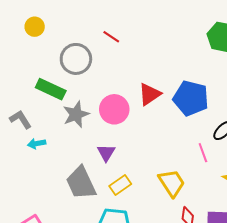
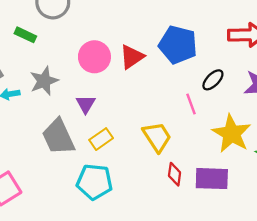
green rectangle: (51, 89) -> (25, 35), size x0.7
red triangle: (150, 94) -> (132, 57), moved
gray star: (76, 114) -> (44, 81), moved

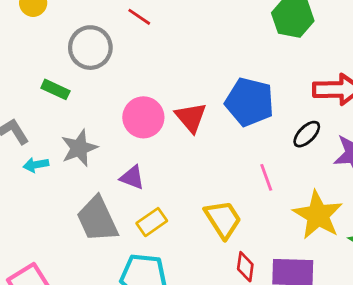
red triangle: (132, 57) -> (191, 117), turned -36
black ellipse: (213, 80) -> (307, 134), moved
purple triangle: (86, 104) -> (132, 177), turned -40

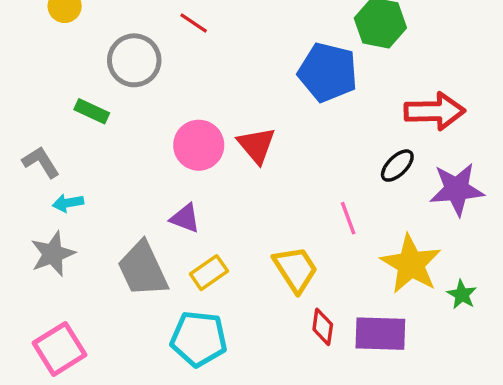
blue pentagon: (249, 102) -> (328, 72), moved
gray star: (79, 148) -> (53, 254), moved

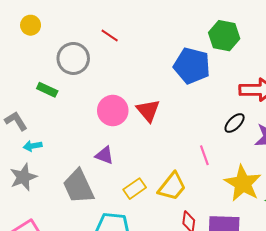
yellow trapezoid: (295, 269) -> (172, 186), turned 72
yellow rectangle: (209, 273) -> (135, 189), moved

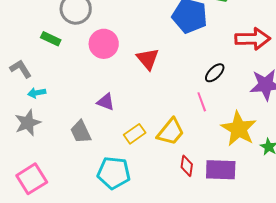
pink circle: (113, 111) -> (104, 44), moved
black ellipse: (235, 123) -> (215, 73), moved
gray trapezoid: (78, 186) -> (81, 132), size x0.7

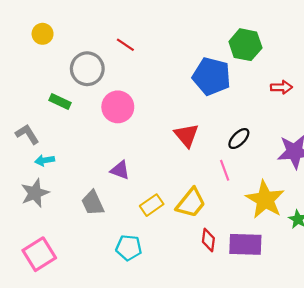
red arrow: (253, 39) -> (281, 87), moved, size x0.6
red triangle: (148, 59) -> (187, 135), moved
cyan pentagon: (114, 173) -> (129, 248), size x0.7

